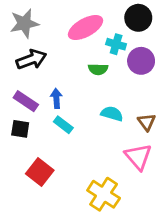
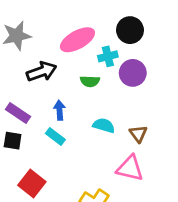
cyan cross: (116, 44) -> (108, 56), turned -30
black arrow: (31, 59) -> (42, 72), moved
blue arrow: (56, 98) -> (60, 110), moved
pink triangle: (138, 157) -> (130, 168), turned -36

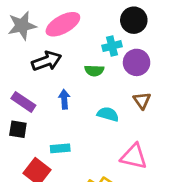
pink ellipse: (77, 40) -> (63, 24), moved
brown triangle: (138, 134) -> (142, 101), moved
cyan rectangle: (55, 137) -> (60, 148), moved, turned -42

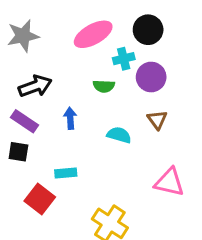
pink ellipse: (63, 24) -> (93, 34), moved
black arrow: (47, 61) -> (35, 86), moved
pink triangle: (134, 156) -> (169, 182), moved

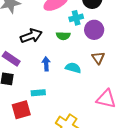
black arrow: (35, 86) -> (31, 36), moved
blue arrow: (70, 118) -> (46, 64), moved
red square: (40, 199) -> (21, 110), turned 36

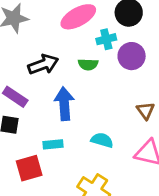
brown triangle: (98, 58) -> (146, 111), moved
blue arrow: (46, 64) -> (64, 104), size x1.6
cyan semicircle: (73, 68) -> (102, 140), moved

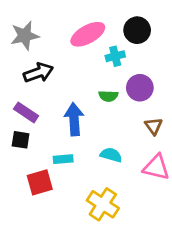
purple circle: (132, 56) -> (140, 88), moved
black arrow: (43, 64) -> (38, 73), moved
green semicircle: (88, 64) -> (108, 96), moved

